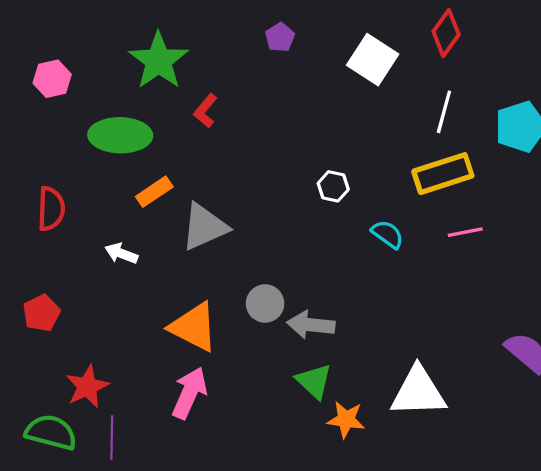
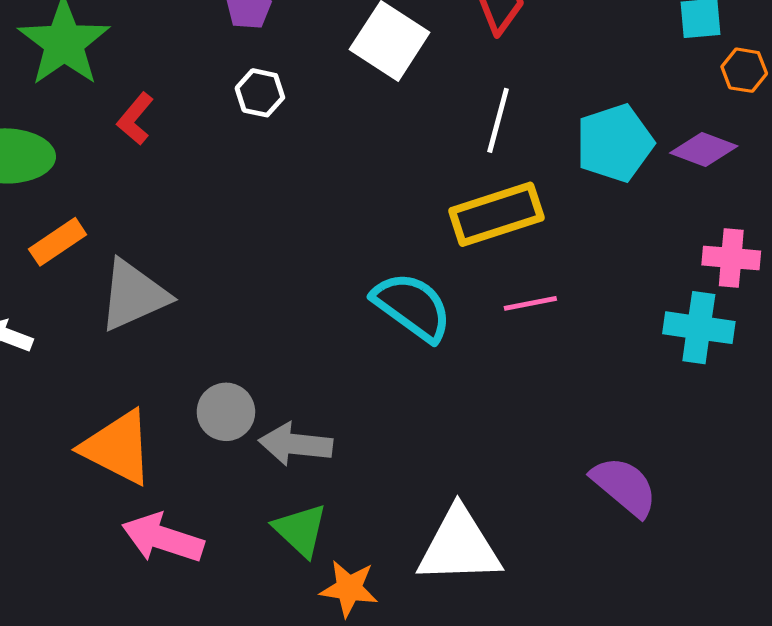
white hexagon: (333, 186) -> (260, 93), moved
cyan semicircle: (388, 234) -> (412, 307), size x1.6
pink arrow: (189, 393) -> (163, 538), moved, turned -96

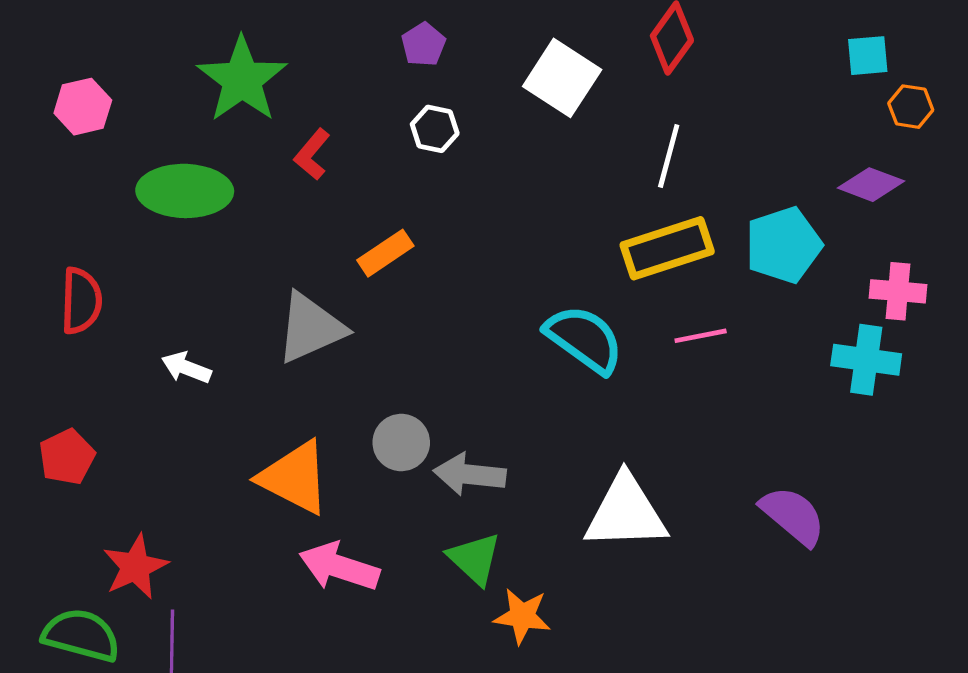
cyan pentagon: (615, 143) -> (783, 245), moved
orange rectangle: (58, 242) -> (385, 253), moved
white triangle: (459, 546) -> (626, 513), moved

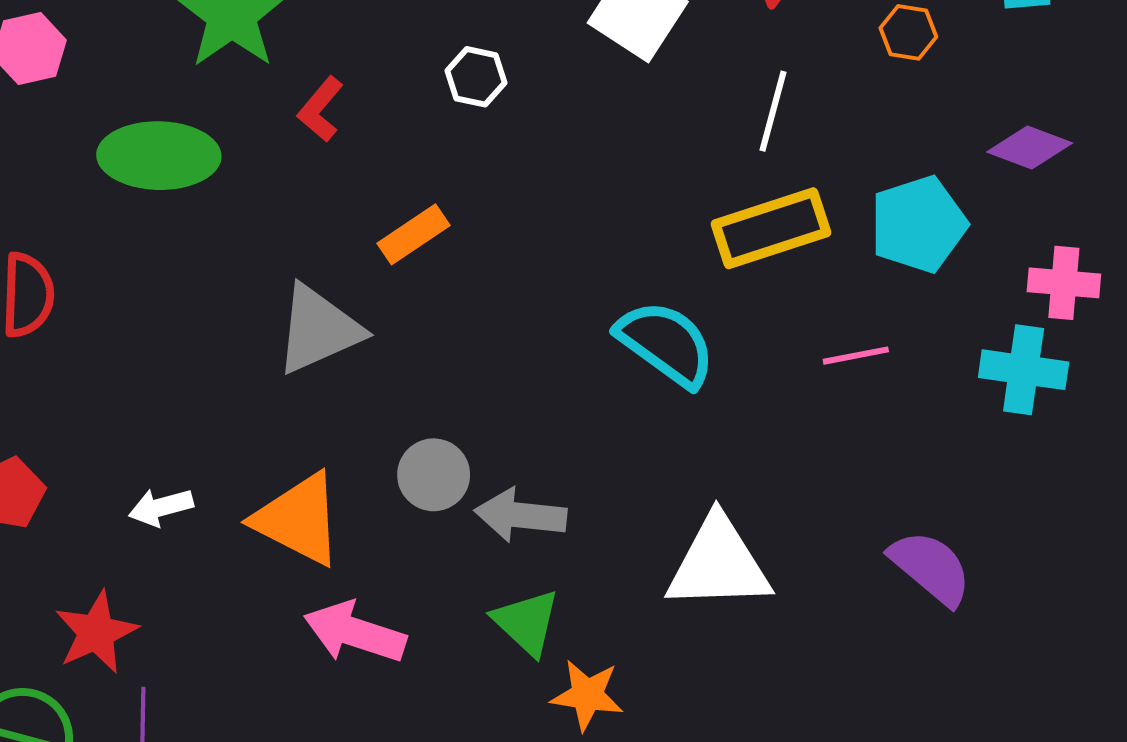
orange hexagon: (911, 107) -> (908, 32), moved
pink line: (701, 336) -> (856, 356), moved
white arrow: (186, 368) -> (161, 507), moved, turned -36

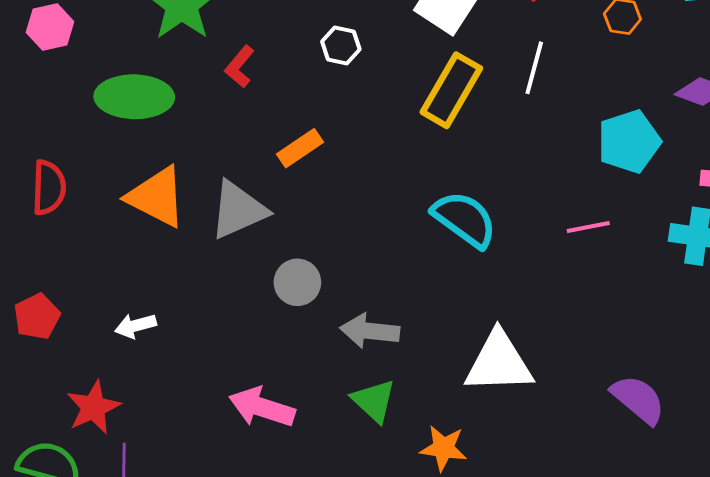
yellow rectangle: (771, 228) -> (451, 90), moved, turned -42
gray circle: (434, 475) -> (297, 282), moved
orange triangle: (298, 519) -> (157, 197), moved
purple semicircle: (931, 568) -> (638, 399), moved
orange star: (587, 695) -> (443, 448), moved

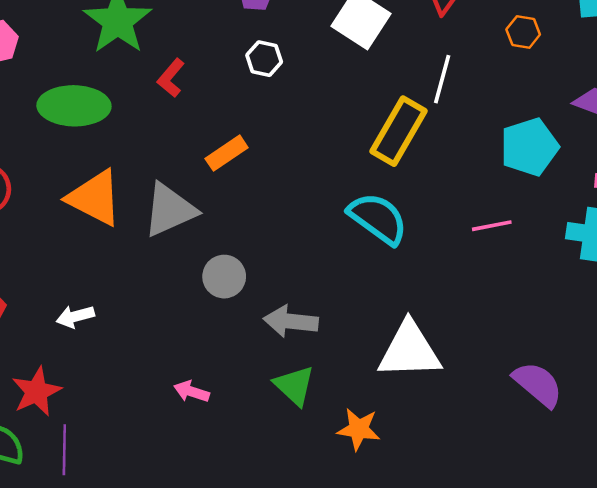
yellow rectangle: (451, 90) -> (399, 131), moved
pink arrow: (262, 407) -> (191, 392), size x0.6

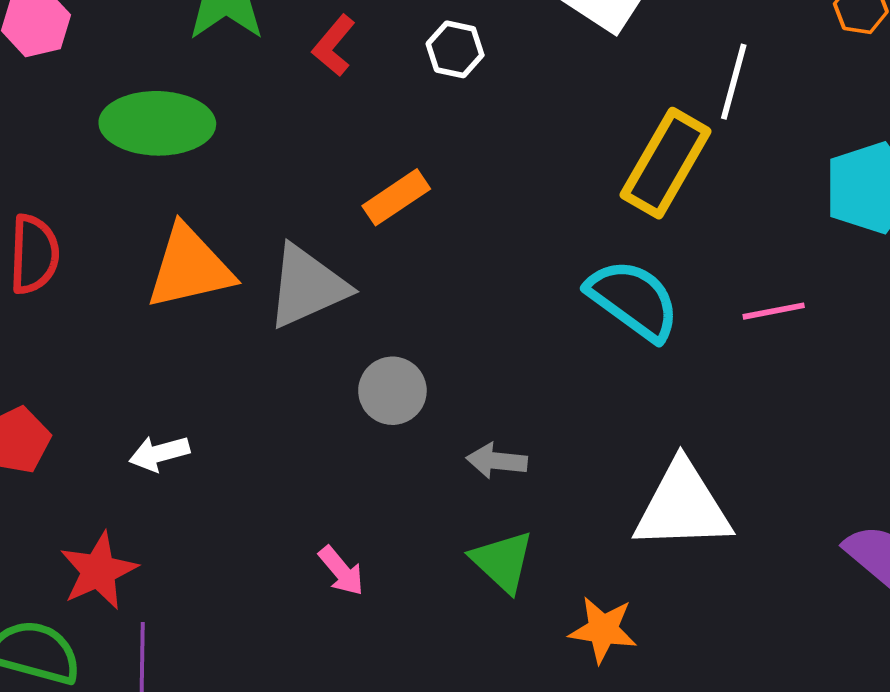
red L-shape: (171, 78) -> (334, 46), moved
orange triangle: (95, 198) -> (190, 267), turned -40
pink line: (492, 226) -> (774, 311), moved
gray arrow: (291, 321) -> (497, 461), size x0.7
pink arrow: (191, 392) -> (341, 571), turned -148

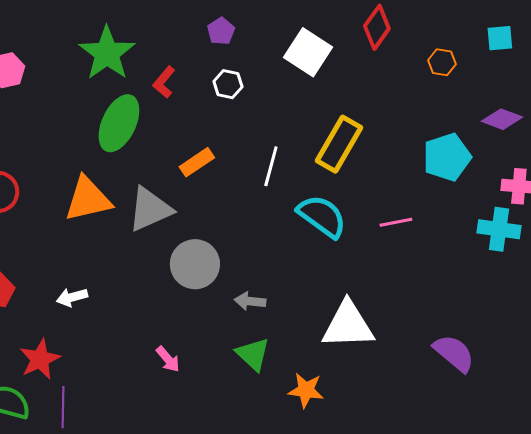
white line: (734, 82) -> (271, 166), moved
green ellipse: (157, 123) -> (119, 123), moved, turned -66
gray circle: (392, 391) -> (195, 264), size x1.4

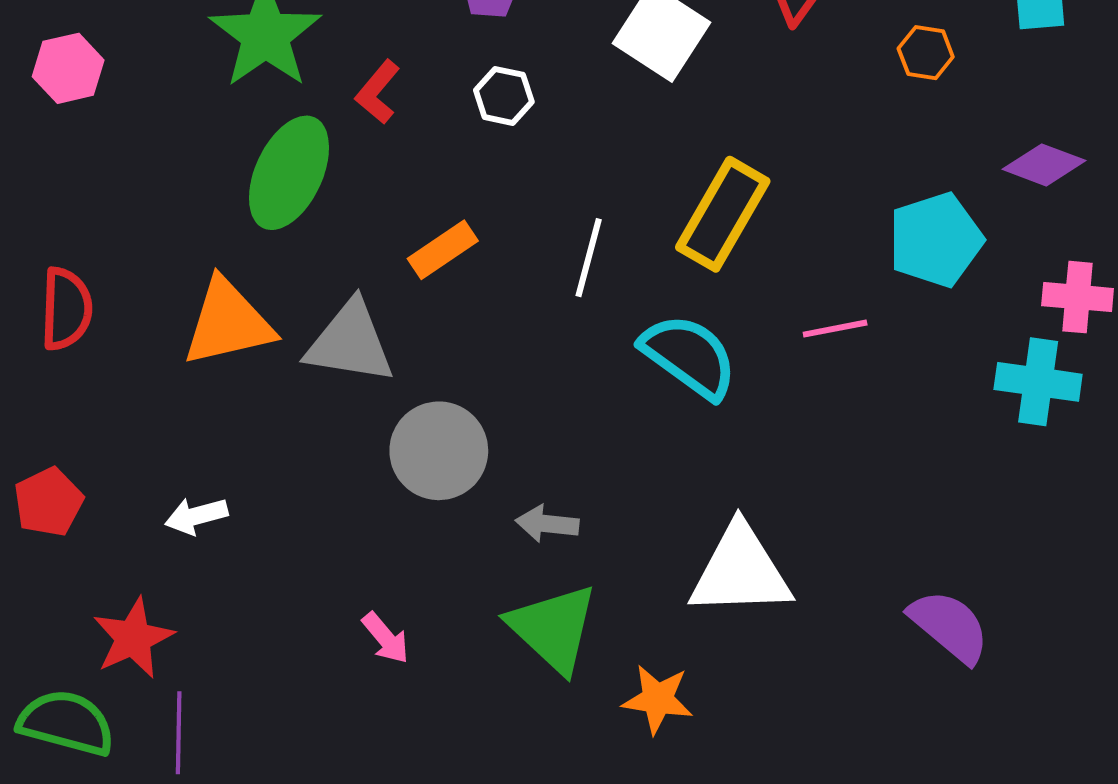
gray triangle: (150, 209) -> (350, 342), turned 33
pink line: (396, 222) -> (835, 329), moved
green triangle: (253, 354) -> (553, 628), size x1.4

